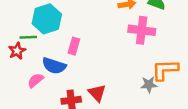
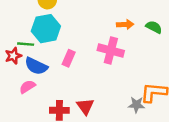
pink cross: (142, 30) -> (111, 50), moved
blue semicircle: (54, 66) -> (36, 66), moved

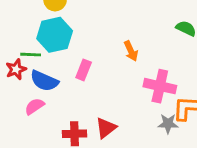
orange arrow: (125, 25) -> (131, 51), moved, turned 70
pink cross: (111, 50) -> (160, 86), moved
red triangle: (85, 106) -> (106, 128), turned 30

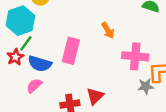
cyan hexagon: (55, 35) -> (20, 21), moved
green line: (31, 55) -> (26, 43), turned -49
pink rectangle: (84, 70) -> (71, 51), size x1.5

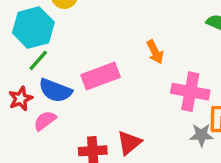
pink rectangle: (71, 51) -> (101, 76), turned 50
red star: (15, 57) -> (21, 99), moved

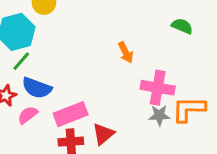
pink rectangle: (101, 76) -> (71, 114), moved
gray star: (201, 135) -> (159, 115), moved

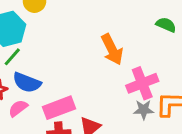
orange arrow: (126, 52) -> (112, 49), size x1.5
pink cross: (158, 88) -> (142, 83), turned -32

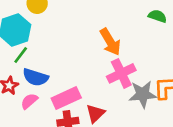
pink cross: (142, 83) -> (121, 73), moved
gray star: (144, 110) -> (143, 94), size x1.5

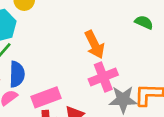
blue semicircle: (36, 77) -> (17, 74), turned -110

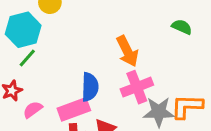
blue semicircle: (17, 74) -> (90, 87), moved

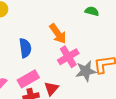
blue semicircle: (90, 87) -> (25, 48), moved

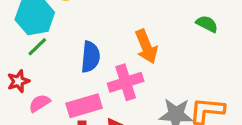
pink cross: (68, 57) -> (126, 82), moved

